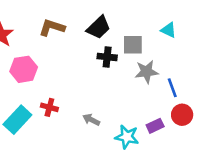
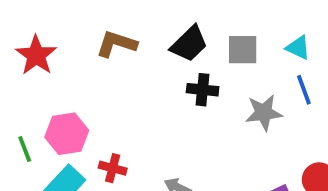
gray square: (133, 45) -> (243, 50), moved
pink hexagon: (24, 69) -> (67, 134), moved
blue line: (172, 88) -> (304, 90), moved

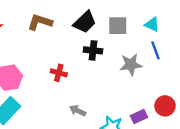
red cross: (113, 168) -> (59, 73), moved

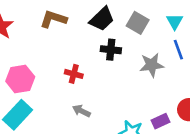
cyan triangle: (152, 24) -> (175, 22), turned 35
gray square: (118, 26) -> (138, 23), turned 30
gray arrow: (78, 111) -> (81, 111), moved

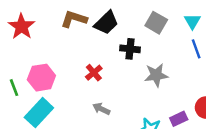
black trapezoid: (102, 19) -> (106, 23), moved
gray star: (152, 65) -> (156, 75), moved
red cross: (74, 74) -> (94, 73), turned 35

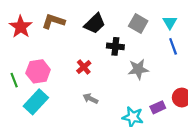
brown L-shape: (74, 19) -> (53, 21), moved

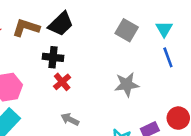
black trapezoid: (95, 24) -> (61, 24), moved
black cross: (115, 46) -> (53, 57), moved

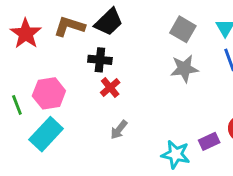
gray star: (127, 84) -> (184, 69), moved
gray arrow: (70, 119) -> (119, 130), turned -78

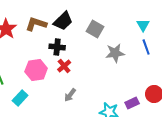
gray square: (183, 29) -> (95, 29), moved
pink hexagon: (49, 93) -> (36, 70), moved
cyan rectangle: (46, 134) -> (20, 98), size x0.7

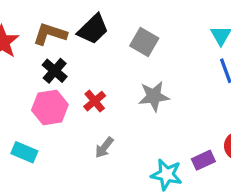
black cross: (57, 47) -> (55, 71), moved, turned 35
gray star: (115, 53) -> (154, 96), moved
cyan rectangle: (20, 98) -> (24, 152), turned 70

